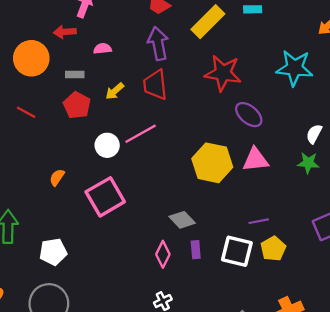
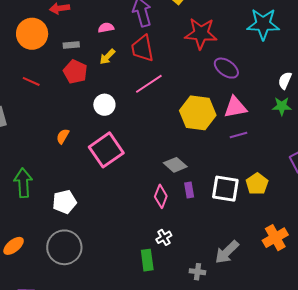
pink semicircle: (103, 49) -> (106, 28), moved
pink line: (141, 134) -> (149, 84), moved
purple line: (259, 221) -> (239, 135), moved

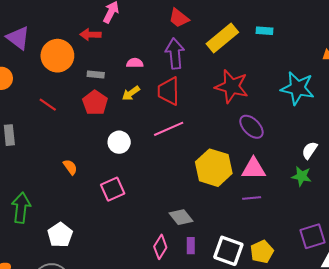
orange semicircle: (63, 136) -> (70, 167), turned 105
pink square: (106, 150) -> (113, 189), size x0.7
white pentagon: (65, 202) -> (60, 235), turned -30

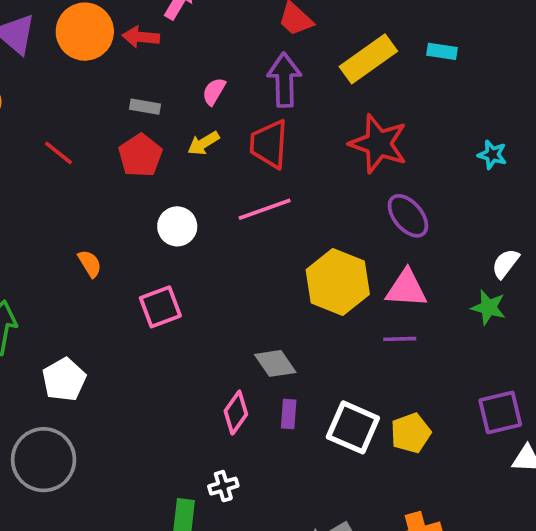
orange circle: (57, 56) -> (85, 32), moved
pink semicircle: (135, 63) -> (214, 91), turned -63
cyan star: (298, 88) -> (492, 155), size x0.5

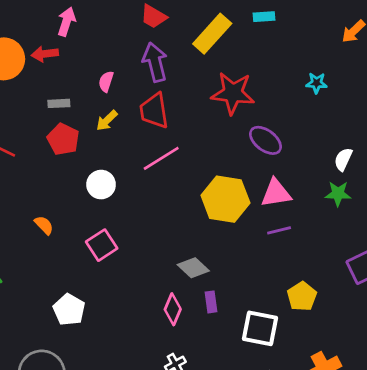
white pentagon: (64, 380) -> (69, 310), moved
white square: (353, 427) -> (260, 328), moved

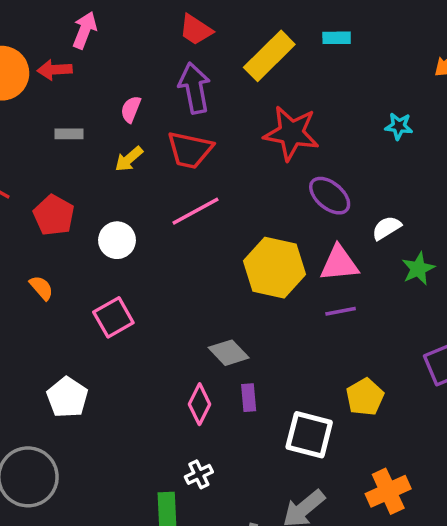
red trapezoid: (154, 111) -> (190, 150), turned -72
red pentagon: (63, 139) -> (54, 215), moved
white semicircle: (343, 159) -> (387, 228), moved, turned 30
green star: (338, 194) -> (418, 269), turned -30

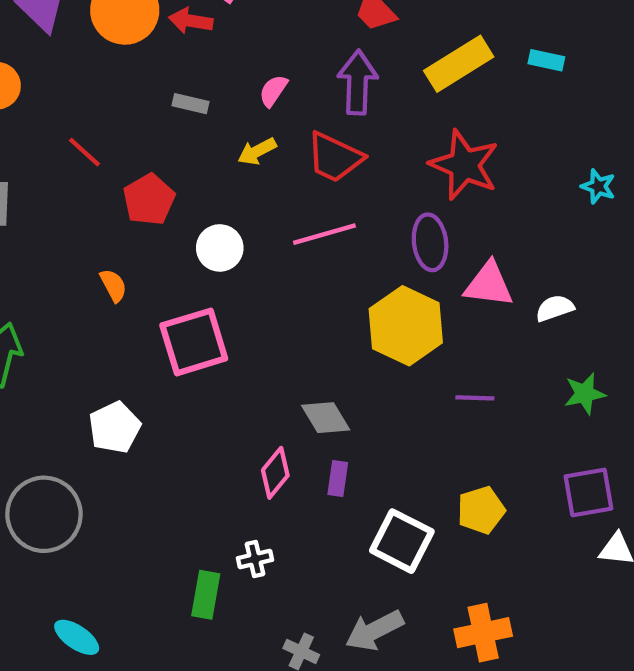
purple ellipse: (330, 196) -> (430, 242), moved, turned 30
pink triangle: (339, 263) -> (489, 284), moved
green star: (418, 269) -> (585, 394), moved
pink square: (113, 317) -> (194, 342), size x1.4

